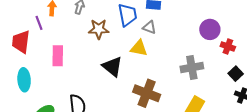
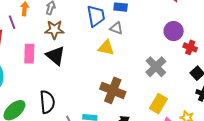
brown star: (99, 29) -> (54, 30), moved
black triangle: (112, 67) -> (55, 56), moved
gray cross: (192, 68) -> (156, 67), turned -35

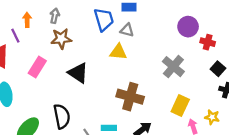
pink rectangle: (29, 54) -> (37, 67), turned 36
black triangle: (55, 56) -> (78, 73), moved

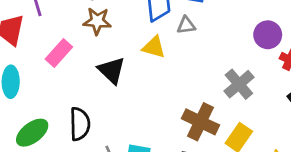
gray triangle: (127, 30) -> (186, 25), turned -32
yellow triangle: (118, 52) -> (154, 47), moved
brown cross: (130, 97) -> (200, 122), moved

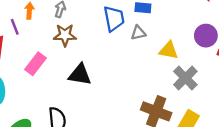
yellow triangle: (154, 47) -> (169, 50), moved
black triangle: (112, 70) -> (80, 75), turned -30

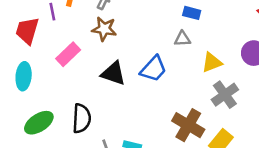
blue trapezoid: (114, 19) -> (154, 69), moved, turned 44
yellow triangle: (169, 50) -> (212, 62), turned -42

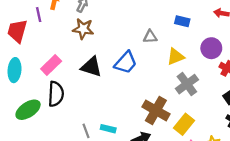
blue rectangle: (192, 13) -> (182, 21), moved
pink rectangle: (68, 54) -> (51, 65), moved
black semicircle: (82, 118) -> (56, 94), moved

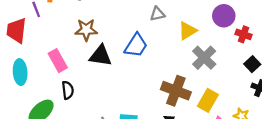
brown star: (83, 29) -> (86, 30), moved
pink rectangle: (51, 65) -> (58, 61), turned -66
black semicircle: (56, 94) -> (68, 90), size x0.7

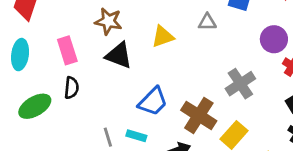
gray triangle: (157, 14) -> (207, 22), moved
yellow triangle: (187, 31) -> (163, 37), moved
blue trapezoid: (136, 45) -> (153, 101), moved

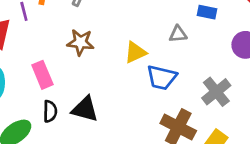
black triangle: (119, 55) -> (85, 109), moved
blue trapezoid: (153, 101) -> (162, 77), moved, turned 64

